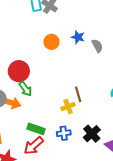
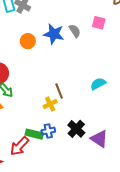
blue star: (78, 37) -> (54, 34), size x1.5
gray semicircle: (97, 46) -> (75, 31), moved
green rectangle: (36, 129) -> (34, 134), moved

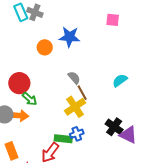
gray semicircle: (75, 31) -> (74, 78), moved
yellow cross: (50, 104) -> (75, 107), size x1.5
black cross: (76, 129) -> (114, 127), moved

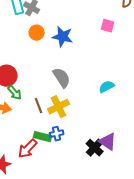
orange circle: (45, 47) -> (37, 33), moved
gray semicircle: (74, 78) -> (62, 78), size x1.5
brown line: (82, 93) -> (39, 106), moved
black cross: (114, 127) -> (95, 148), moved

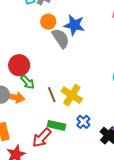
gray semicircle: (62, 78) -> (61, 38), moved
yellow cross: (59, 107) -> (72, 95), turned -30
blue cross: (57, 134) -> (83, 122), moved, turned -32

